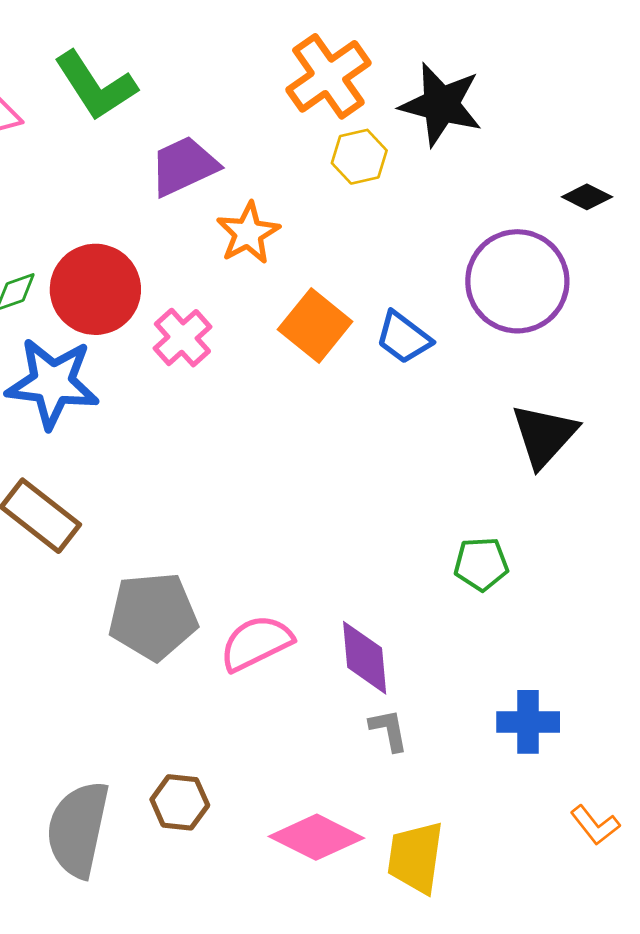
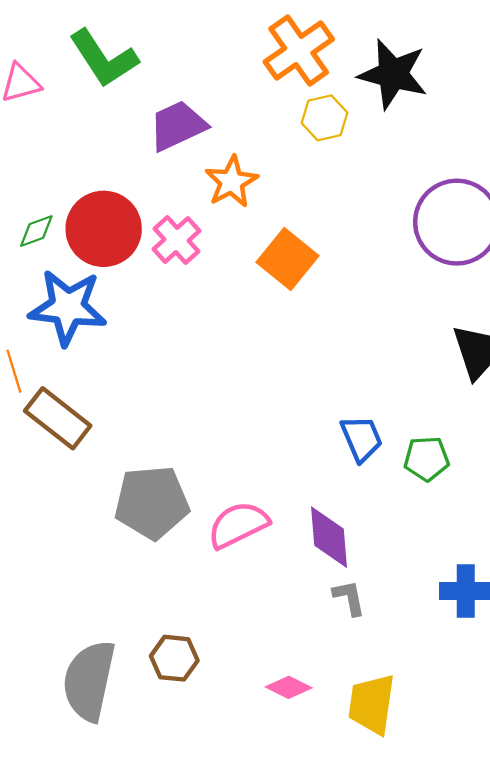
pink cross: (182, 338) -> (177, 240), moved
blue trapezoid: (403, 338) -> (362, 438), moved, turned -150
pink diamond: (316, 837) -> (289, 687), size x0.6

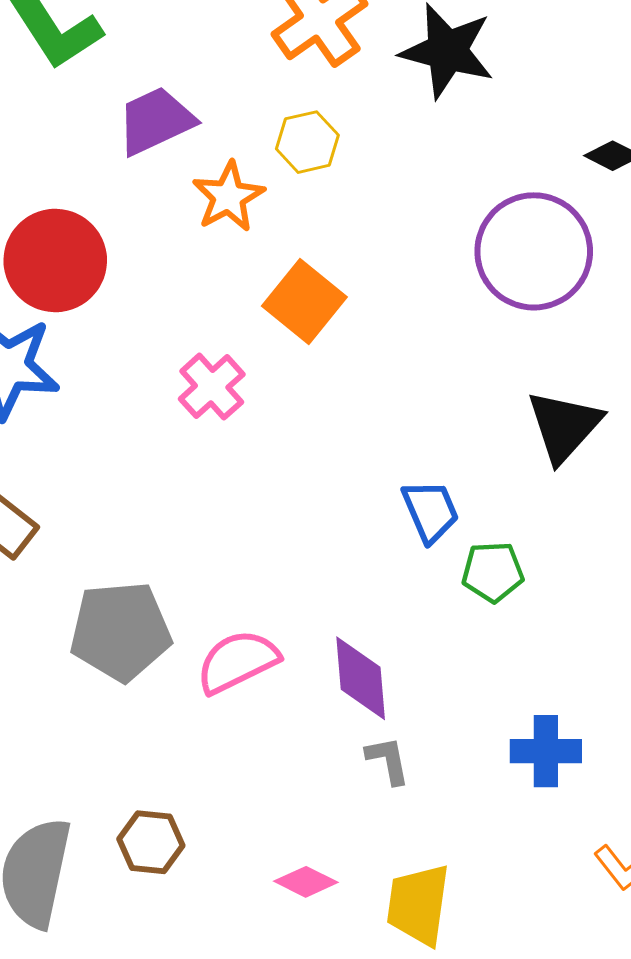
yellow hexagon: (325, 118) -> (307, 142), moved
pink cross: (177, 240) -> (212, 387), moved
blue trapezoid: (362, 438) -> (430, 511), moved

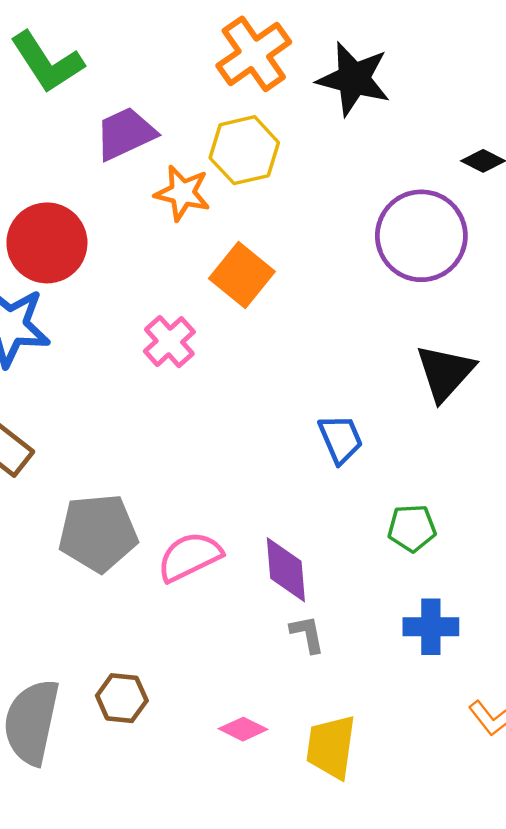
yellow hexagon: (307, 142) -> (244, 150), size x1.4
orange star: (228, 197) -> (182, 193), turned -30
green pentagon: (493, 572) -> (412, 528), moved

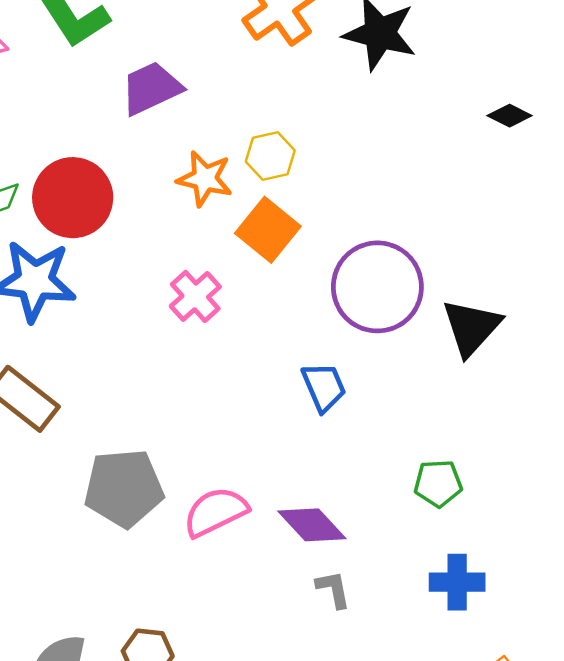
yellow hexagon: (244, 150) -> (270, 156), moved, size x0.7
orange star: (182, 193) -> (205, 179), moved
purple circle: (421, 236) -> (377, 287), moved
blue trapezoid: (341, 439) -> (324, 387), moved
purple diamond: (286, 570) -> (312, 525), turned -38

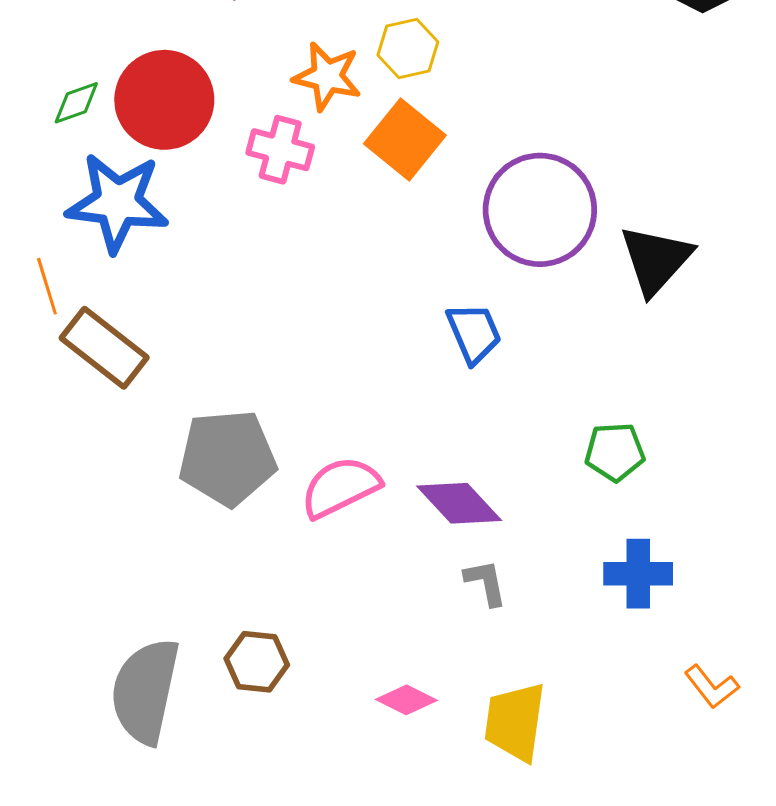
pink cross: (195, 296) -> (280, 150), moved, turned -33

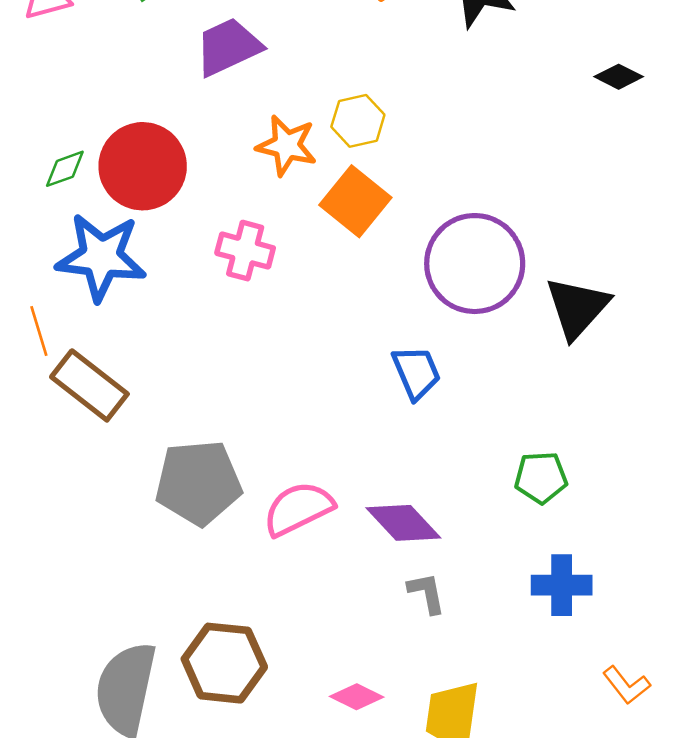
pink cross: (280, 150) -> (245, 251), moved
brown hexagon: (257, 662) -> (224, 663), size x1.5

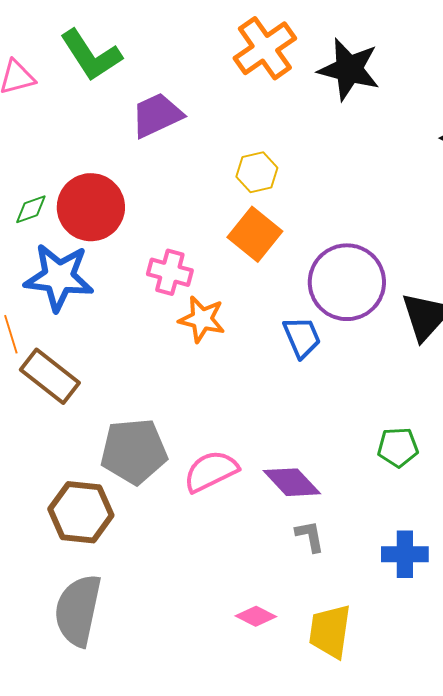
orange star: (287, 145) -> (202, 319), moved
blue trapezoid: (416, 372) -> (302, 337), moved
blue cross: (562, 585) -> (405, 554), moved
brown hexagon: (224, 663) -> (81, 512), moved

